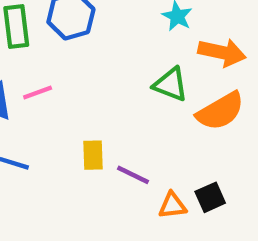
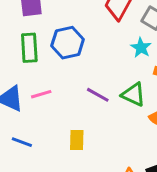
purple line: (133, 175) -> (98, 95), moved

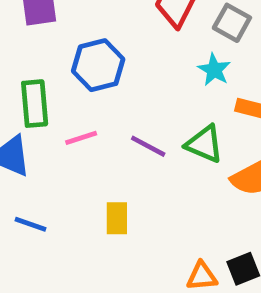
green rectangle: (29, 48) -> (35, 104), moved
pink line: (41, 94) -> (81, 138), moved

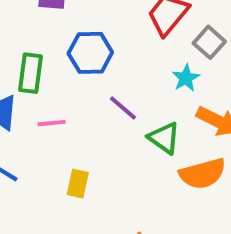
pink line: (81, 138) -> (52, 123), moved
purple line: (148, 146) -> (123, 108), moved

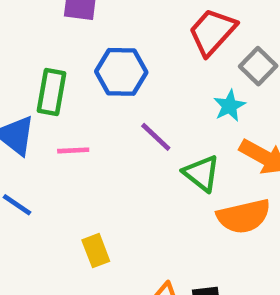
yellow rectangle: (78, 184) -> (96, 251), moved, turned -36

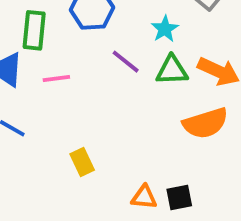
cyan star: (229, 106) -> (165, 29), moved
green triangle: (201, 173) -> (172, 70), moved, turned -36

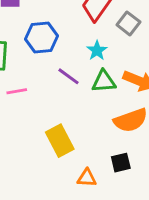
yellow rectangle: (82, 162) -> (60, 141), moved, size x1.5
black square: (179, 198) -> (121, 163), moved

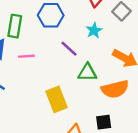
green triangle: (104, 81) -> (87, 72), moved

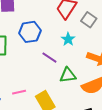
pink line: (26, 56) -> (19, 92), moved

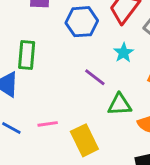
blue hexagon: (30, 32) -> (82, 22), moved

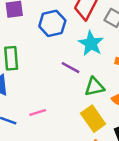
cyan star: (124, 53) -> (91, 43), size x1.5
yellow rectangle: (84, 140) -> (93, 119), moved

